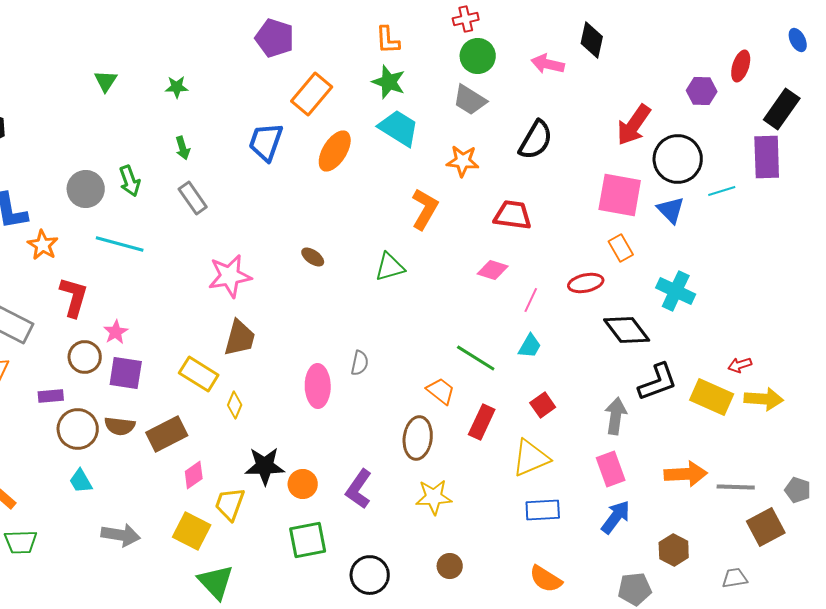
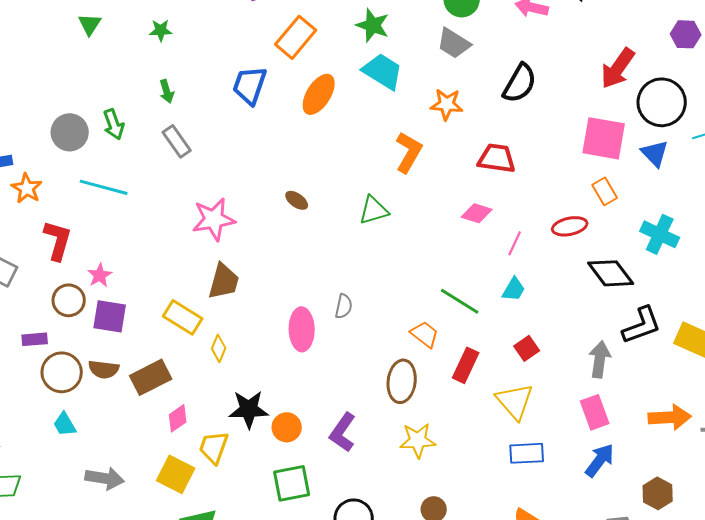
yellow triangle: (531, 458) -> (515, 401), turned -48

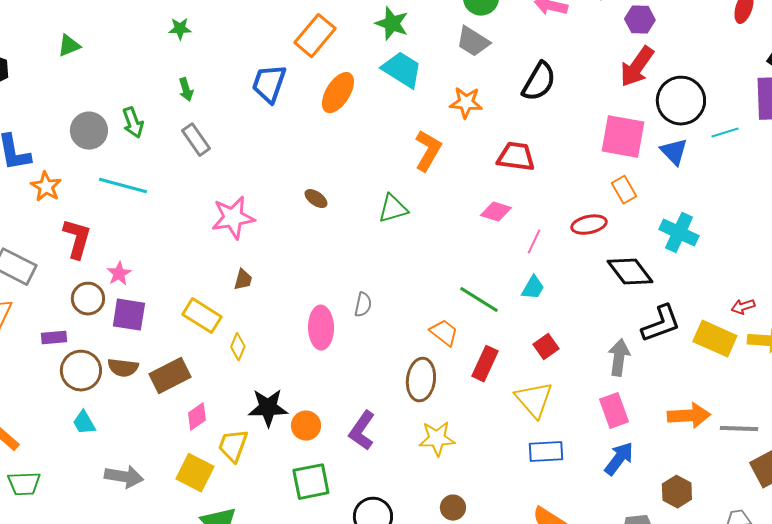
green triangle: (90, 24) -> (69, 46), moved, turned 35
purple hexagon: (686, 34) -> (640, 20), moved
brown trapezoid: (224, 281) -> (243, 280), size x0.6

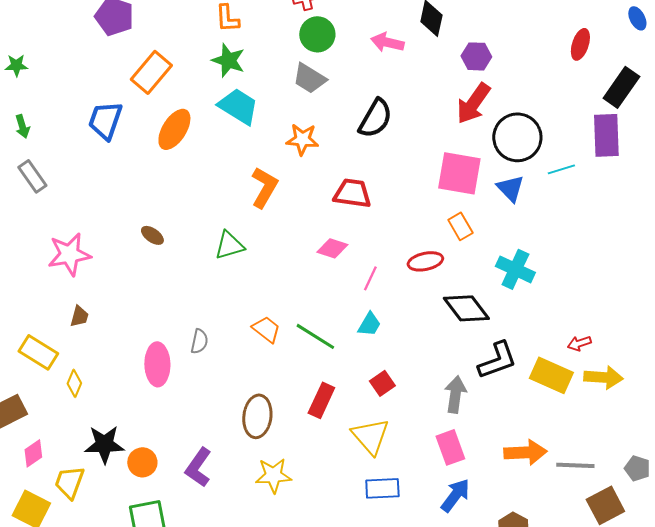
orange trapezoid: (444, 333) -> (266, 329), moved

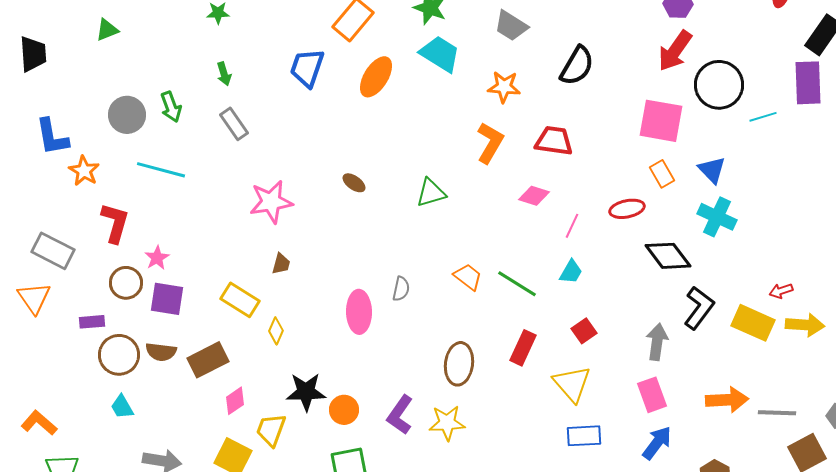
orange L-shape: (264, 187) -> (490, 143), moved
blue triangle: (510, 188) -> (712, 170), moved
black L-shape: (497, 360) -> (699, 308), turned -33
yellow star: (273, 475) -> (447, 423), moved

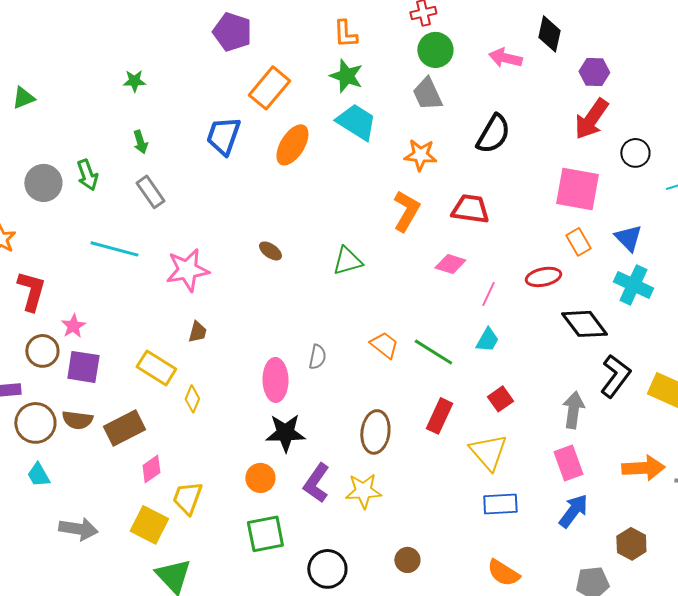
gray trapezoid: (511, 26) -> (427, 94), turned 33
black circle: (719, 85) -> (635, 153), size x0.6
cyan line: (161, 170) -> (114, 249), moved
black star: (306, 392) -> (285, 433), moved

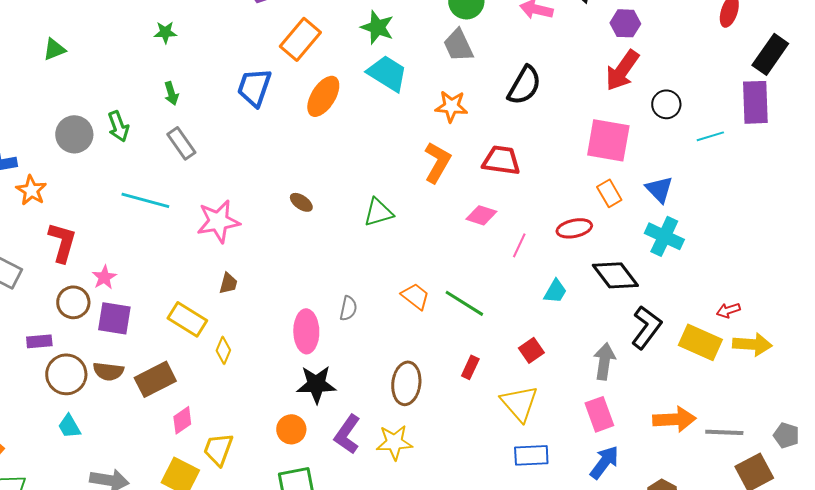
cyan trapezoid: (487, 340) -> (555, 291), moved
red rectangle: (439, 416) -> (470, 367), size x0.7

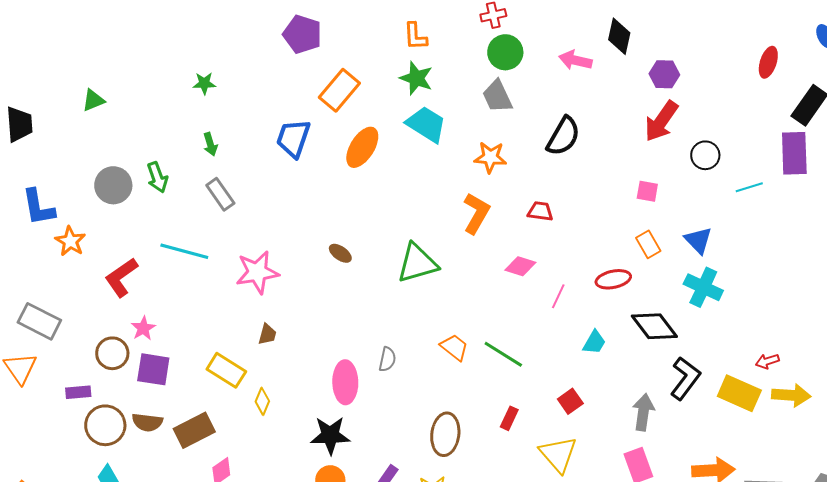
pink square: (608, 140) -> (647, 191), size x0.5
red trapezoid: (501, 160) -> (540, 211), size x0.7
green triangle: (378, 212) -> (417, 263), size x1.4
red L-shape: (62, 242) -> (121, 277), moved, turned -141
black star: (316, 384) -> (330, 435), moved

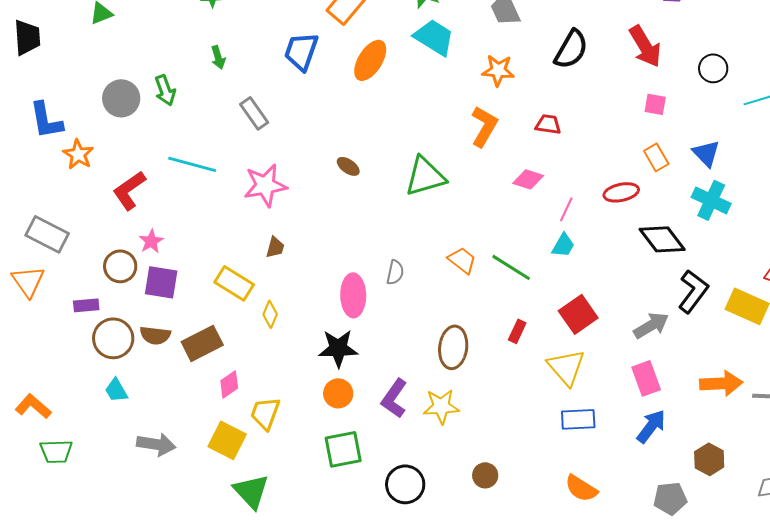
red arrow: (661, 121) -> (645, 46), moved, turned -66
gray rectangle: (220, 194) -> (254, 113), moved
cyan trapezoid: (594, 342) -> (563, 245), moved
red square: (570, 401) -> (578, 314), size x1.5
gray arrow: (643, 412) -> (651, 325), turned 51

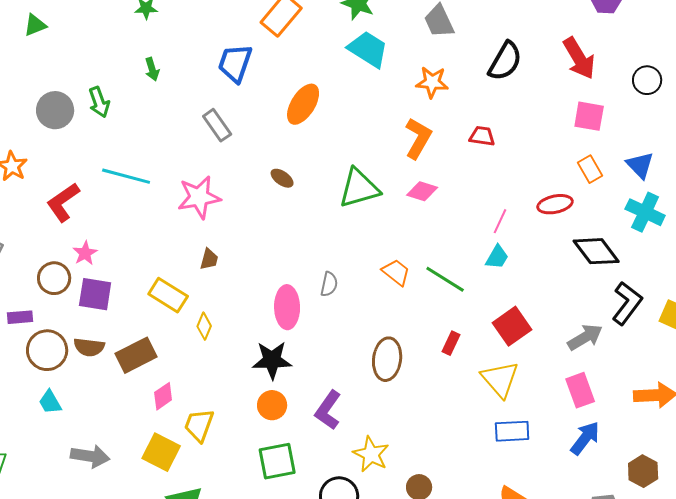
orange ellipse: (370, 60) -> (303, 104), moved
pink square: (655, 104) -> (589, 116), size x1.4
gray rectangle: (254, 113) -> (217, 125), moved
pink diamond: (528, 179) -> (422, 191), moved
yellow star: (441, 406) -> (371, 454), moved, turned 30

